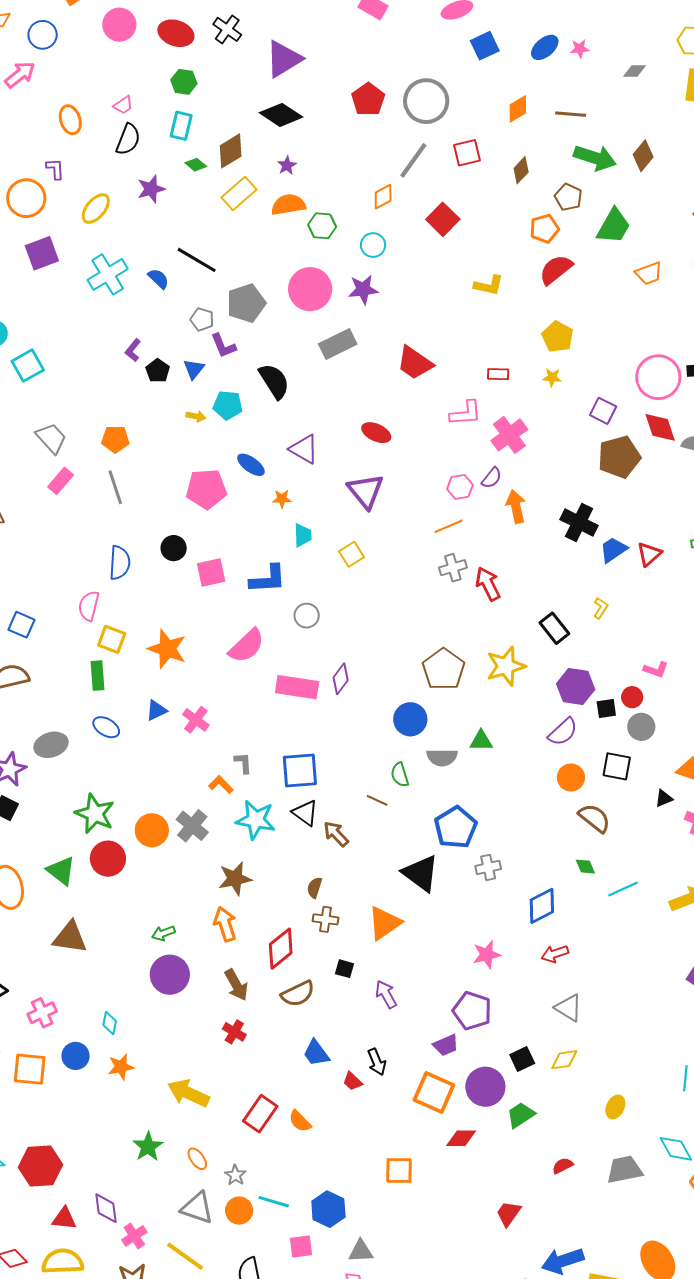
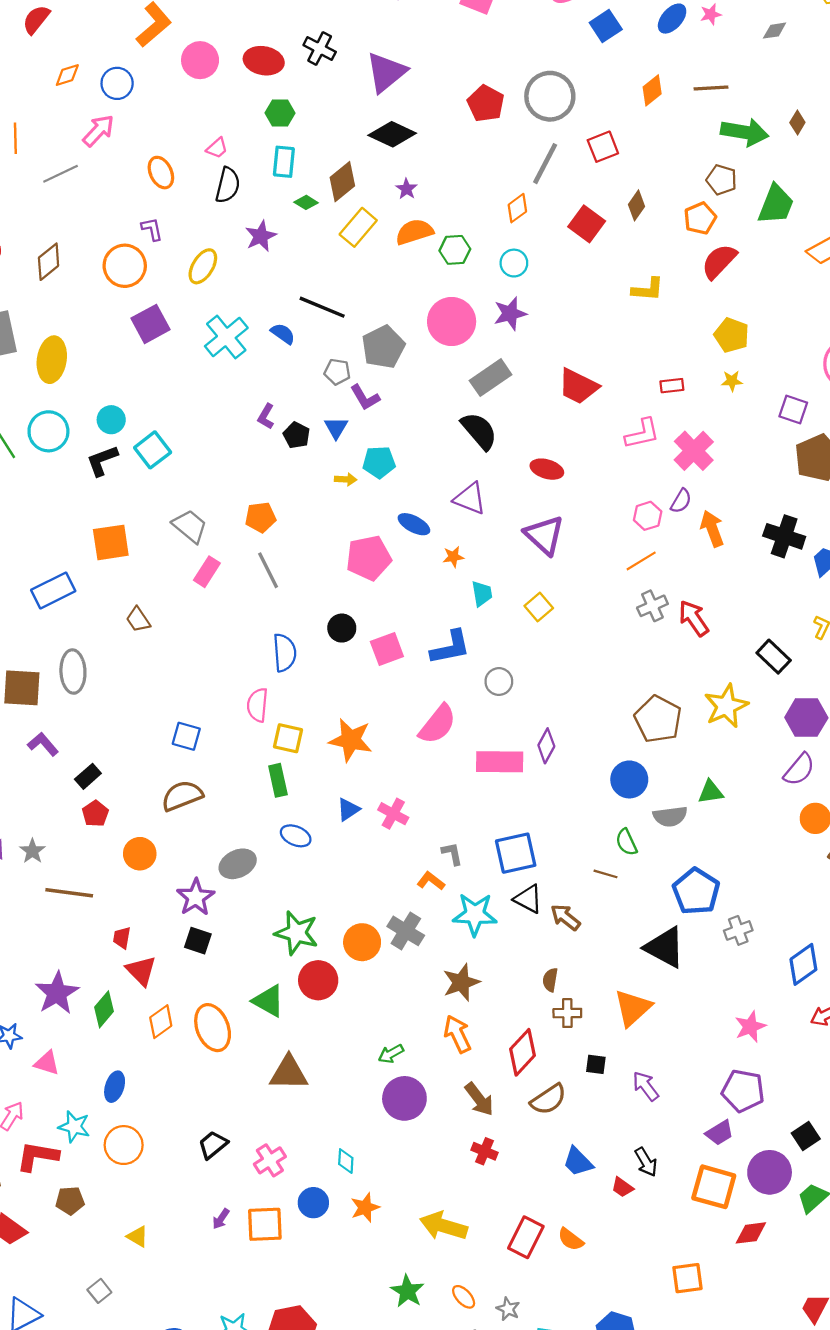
brown diamond: (643, 156) -> (797, 122), size x0.7
brown diamond: (521, 170) -> (637, 205), moved
black semicircle: (274, 381) -> (479, 431), moved

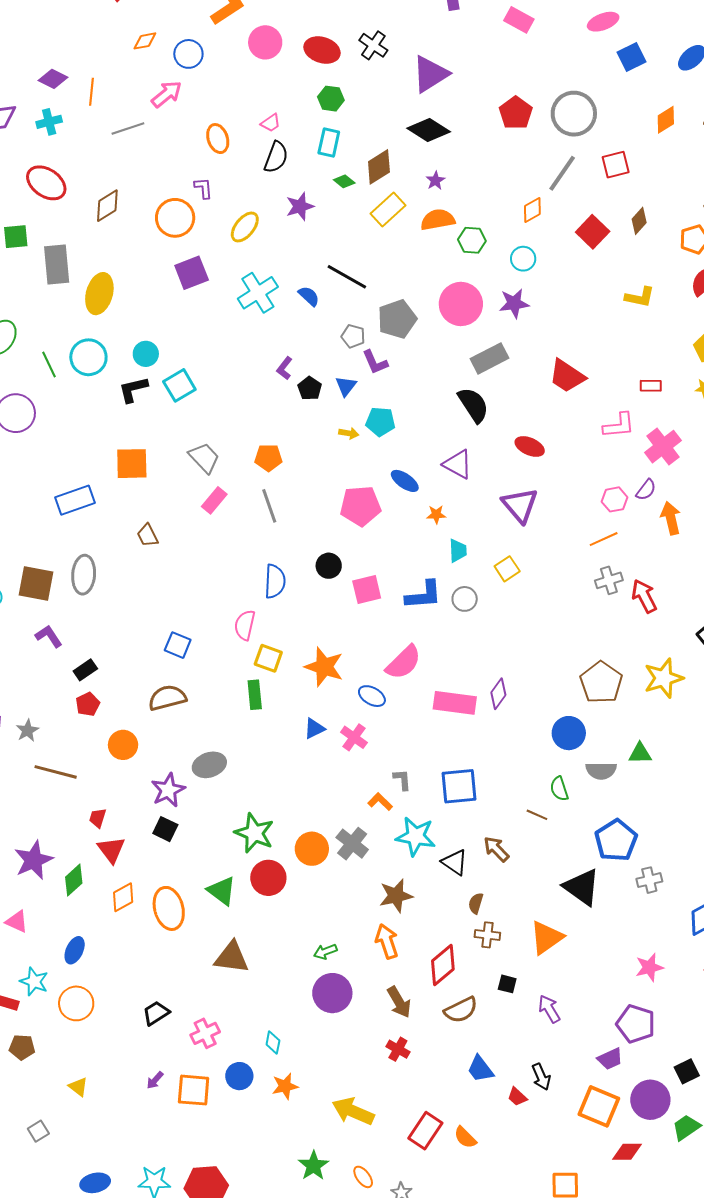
gray circle: (499, 682) -> (465, 599), moved
blue ellipse: (296, 836) -> (372, 696), moved
black triangle: (528, 899) -> (455, 862), moved

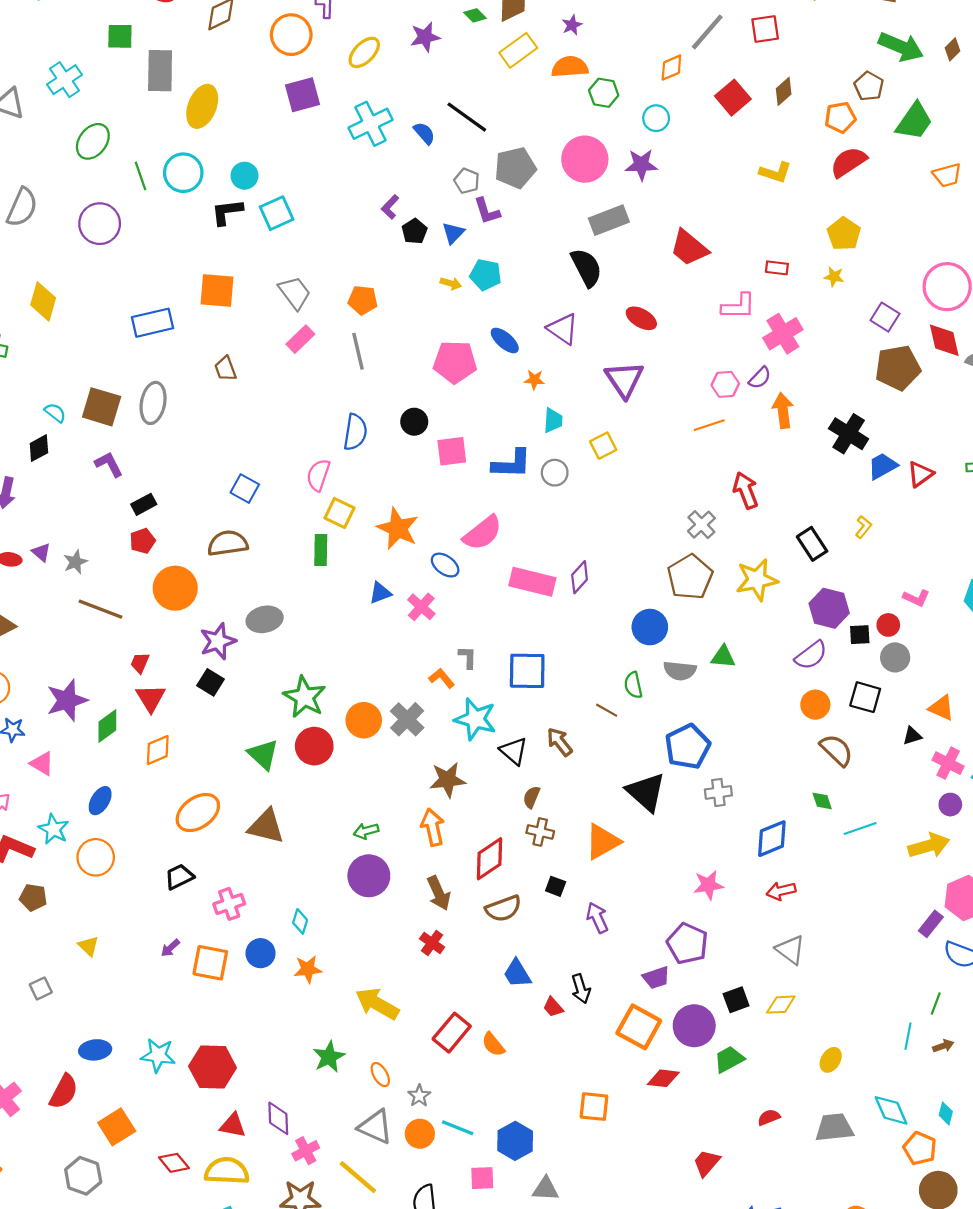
gray cross: (609, 580) -> (701, 525), moved, turned -32
orange circle: (123, 745) -> (175, 588), size x1.4
orange ellipse: (169, 908) -> (198, 813), moved, turned 63

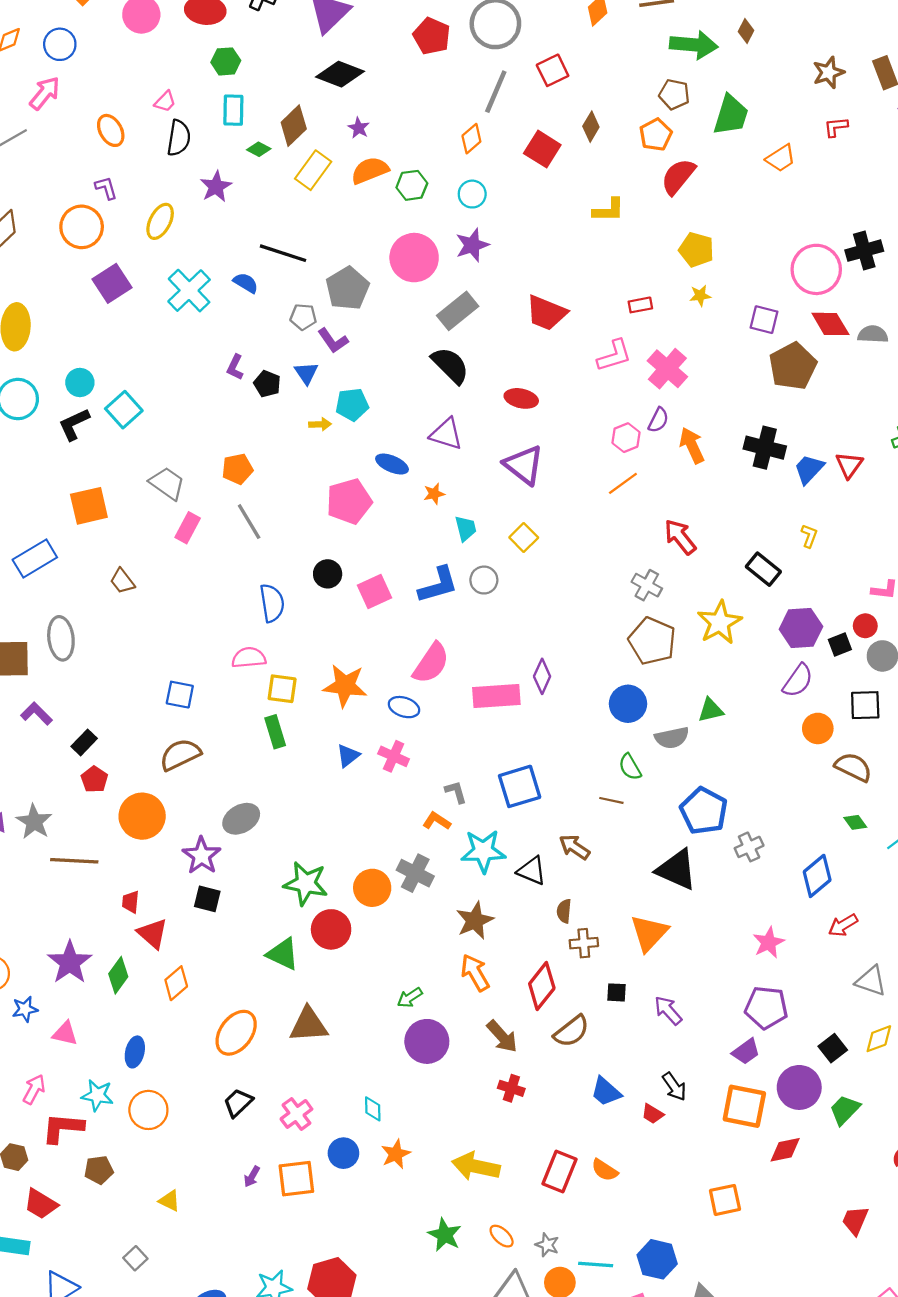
pink semicircle: (318, 475) -> (249, 658), turned 84
gray star: (75, 562) -> (34, 822), size x1.4

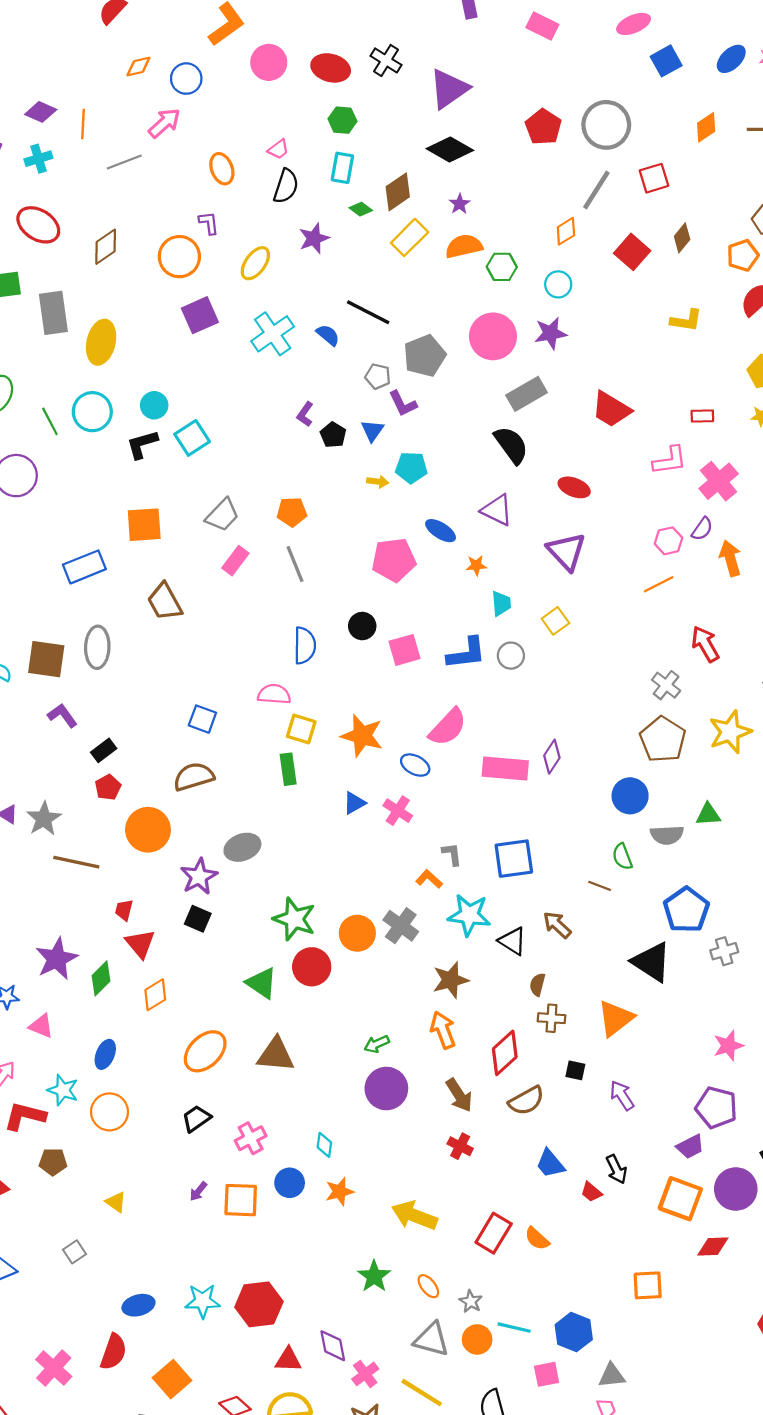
gray trapezoid: (167, 483) -> (222, 515), turned 90
brown trapezoid: (122, 581) -> (165, 602), size x1.5

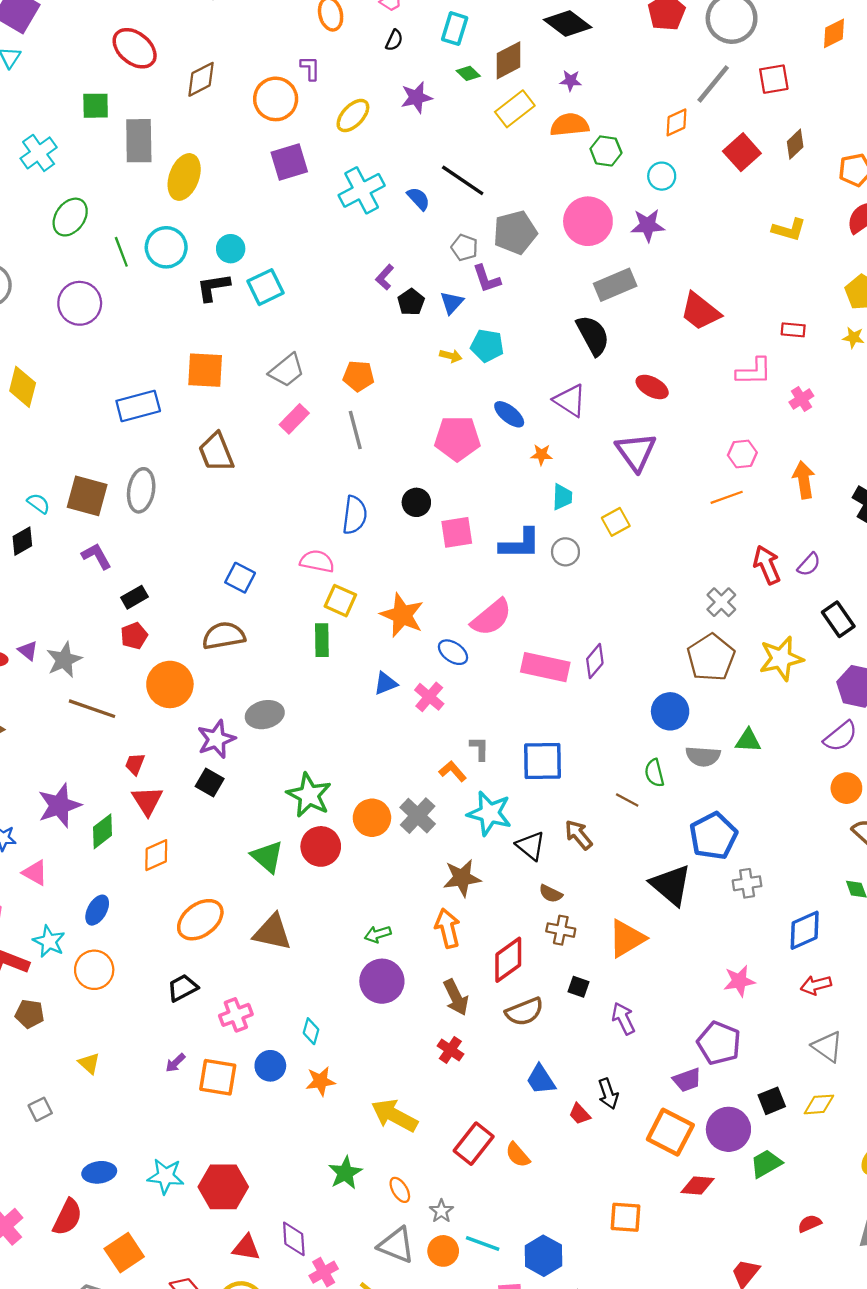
black semicircle: (286, 186) -> (394, 40), size x0.6
purple star: (460, 204) -> (571, 81), turned 30
pink cross: (719, 481) -> (801, 399), size x0.6
purple semicircle: (702, 529) -> (809, 564), moved
brown semicircle: (537, 985) -> (551, 894), turned -85

